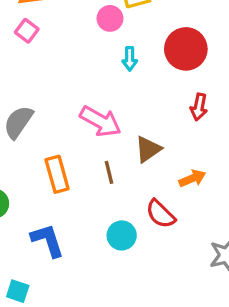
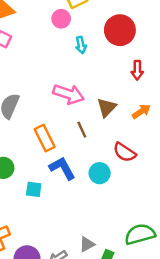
orange arrow: (192, 178) -> (141, 111), moved
blue L-shape: (48, 240) -> (62, 168), moved
cyan square: (18, 291) -> (34, 189), moved

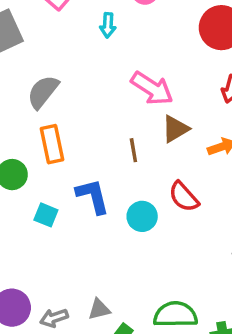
cyan arrow: (81, 45) -> (108, 25), moved
pink arrow: (69, 94) -> (152, 88), moved
orange rectangle: (45, 138) -> (52, 144), moved

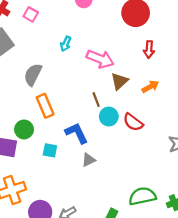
cyan arrow: (108, 25) -> (66, 44), moved, turned 32
cyan circle: (142, 216) -> (109, 117), moved
gray triangle: (99, 309) -> (89, 160), moved

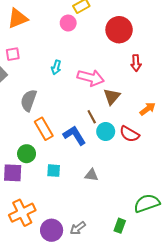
pink square: (31, 14) -> (13, 54), moved, turned -32
orange arrow: (150, 87) -> (148, 109), moved
blue L-shape: (77, 133) -> (74, 135), moved
gray triangle: (89, 160) -> (91, 175), turned 40

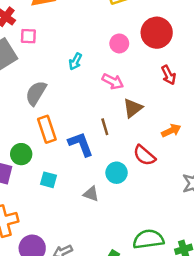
pink circle: (68, 23) -> (119, 43), moved
red arrow: (136, 63) -> (168, 75), turned -35
pink arrow: (91, 78) -> (113, 81), size x0.7
cyan circle: (106, 131) -> (117, 173), moved

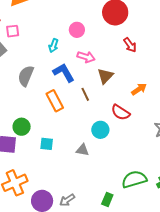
pink circle: (119, 43) -> (77, 30), moved
orange rectangle: (47, 129) -> (55, 101), moved
blue L-shape: (81, 144) -> (64, 73), moved

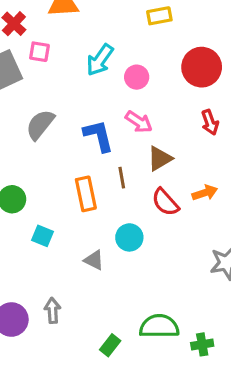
cyan arrow: (54, 46) -> (100, 60), moved, size x1.5
orange rectangle: (55, 101) -> (86, 194), moved
red semicircle: (121, 112) -> (165, 202), moved
gray arrow: (67, 200) -> (52, 310), moved, turned 105

